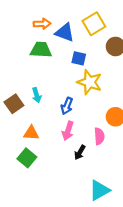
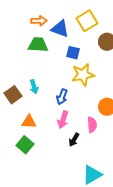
yellow star: (90, 82) -> (83, 75), turned -30

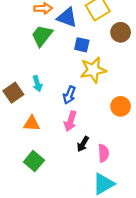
green trapezoid: (38, 45) -> (42, 36), turned -55
pink semicircle: (92, 125) -> (103, 153), moved
green square: (25, 145) -> (34, 161), moved

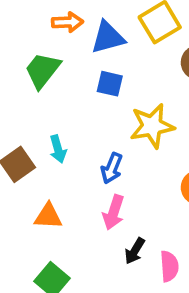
blue triangle: (67, 17) -> (108, 38), turned -35
green trapezoid: (42, 36) -> (42, 70), moved
blue square: (82, 45) -> (110, 84), moved

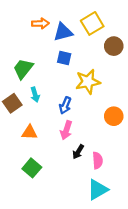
green trapezoid: (42, 70) -> (23, 69), moved

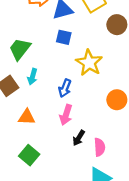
yellow star: (88, 82) -> (89, 63), turned -30
cyan arrow: (35, 95) -> (33, 77), turned 32

